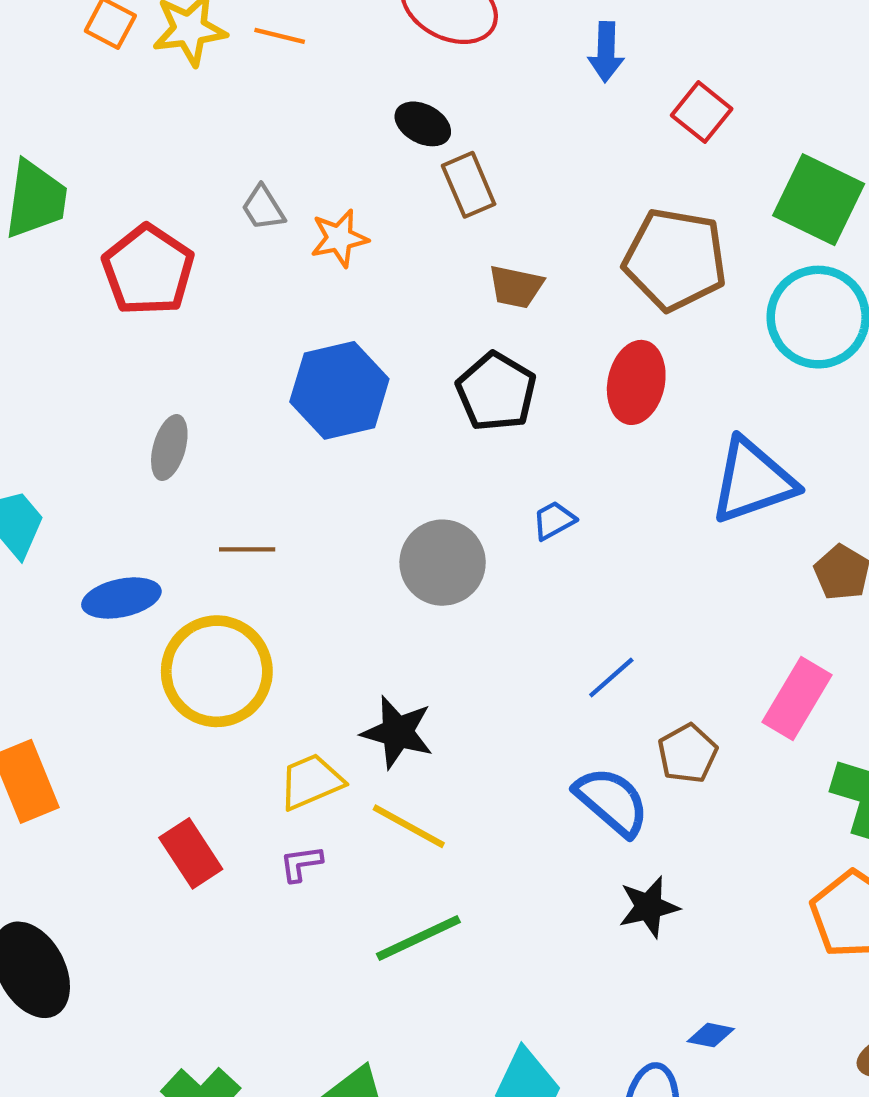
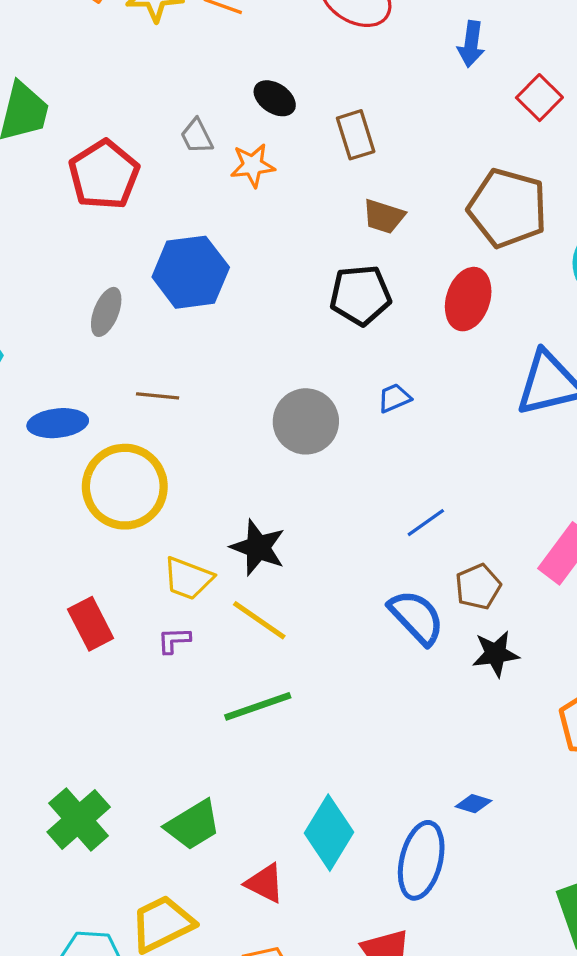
black ellipse: (423, 124) -> (275, 98), moved
blue hexagon: (339, 390) -> (191, 272), moved
black pentagon: (496, 392) -> (360, 295), turned 30
yellow trapezoid: (311, 782) -> (188, 578), turned -142
black star: (649, 907) -> (496, 654), moved

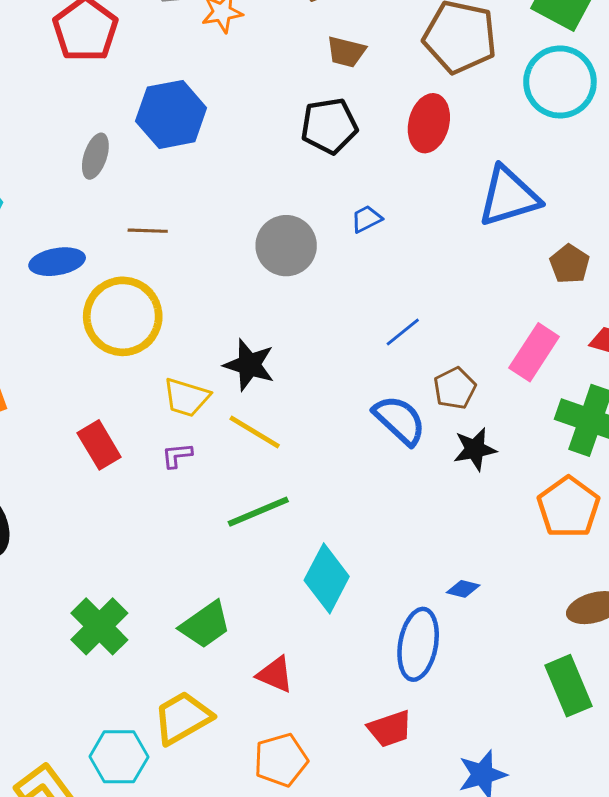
cyan diamond: (329, 833) -> (327, 578), moved

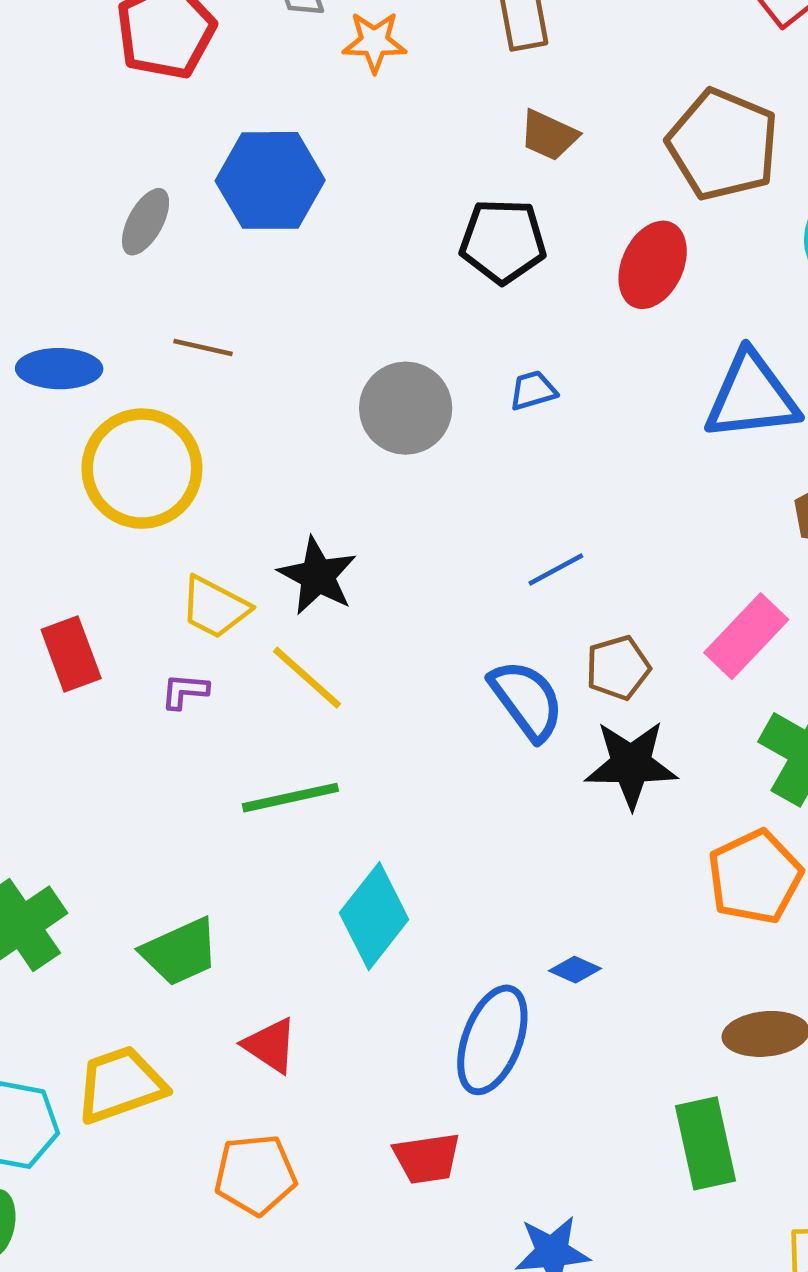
black star: (475, 449) -> (631, 764), size x1.4

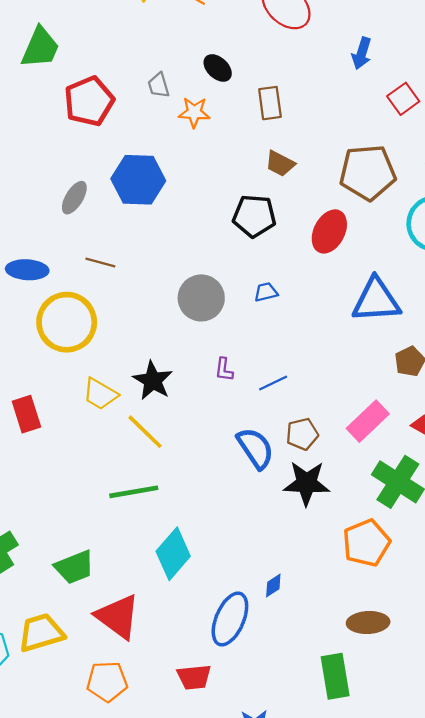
brown pentagon: (723, 145) -> (368, 172), turned -30
purple L-shape: (185, 691) -> (224, 370), moved, turned -90
blue diamond: (575, 970) -> (273, 585), turned -60
red triangle: (270, 1045) -> (118, 616), size x1.6

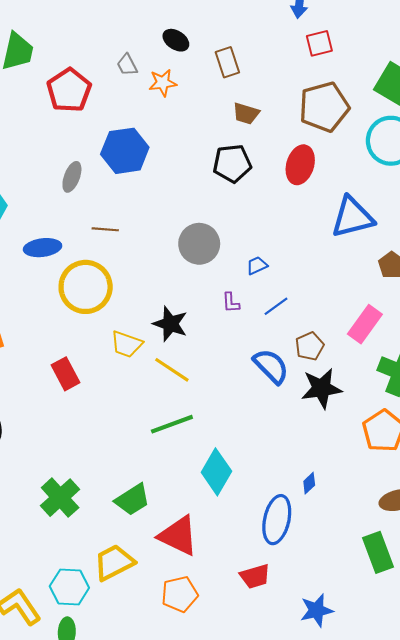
red square: (403, 99) -> (319, 43), moved, turned 32
blue trapezoid: (266, 292) -> (257, 266), moved

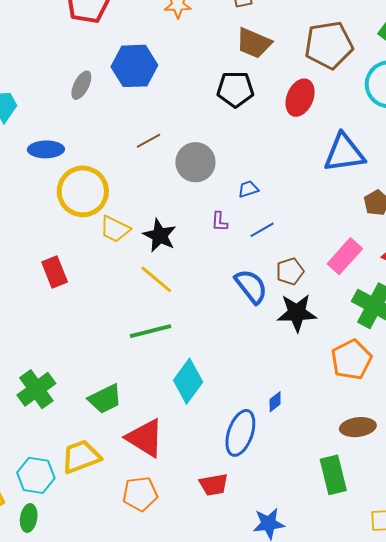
brown trapezoid: (246, 114) -> (254, 43), size x1.4
brown line: (105, 229) -> (149, 141), moved, turned -40
yellow trapezoid: (127, 344) -> (115, 229), moved

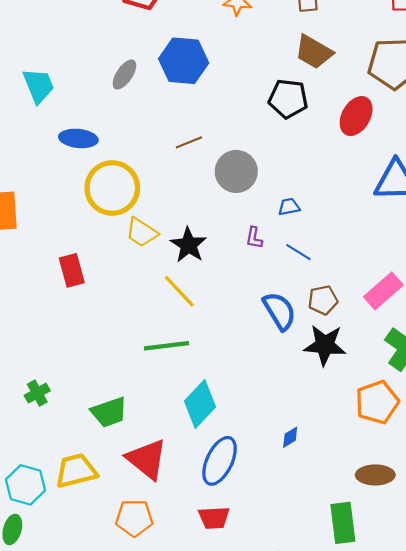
blue line: (262, 230) -> (299, 252), turned 55
green cross: (36, 389) -> (37, 393), size x0.6
blue ellipse: (240, 433) -> (220, 461), moved

